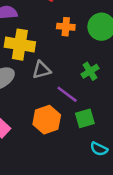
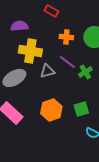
purple line: (67, 94) -> (67, 62), moved

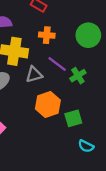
orange cross: (66, 37) -> (47, 35), moved
orange hexagon: (51, 110) -> (48, 105), moved

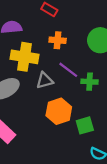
green cross: (78, 76) -> (90, 82), turned 35

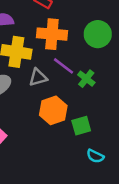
orange cross: (58, 40) -> (52, 34), size x1.6
green cross: (90, 82) -> (86, 79), turned 35

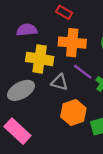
gray triangle: (38, 77) -> (59, 82), turned 30

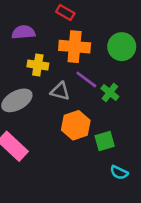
yellow cross: (40, 59) -> (38, 65), size x0.7

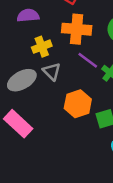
yellow cross: (38, 65) -> (42, 47), turned -30
gray triangle: (60, 91) -> (52, 71), moved, turned 30

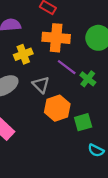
gray triangle: (52, 71) -> (41, 85), moved

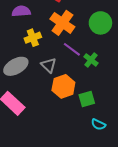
orange cross: (56, 38) -> (62, 23), turned 30

